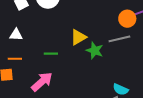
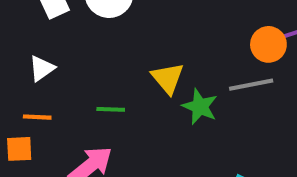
white triangle: (16, 35) -> (42, 68), turned -40
yellow triangle: (78, 37) -> (168, 78), turned -42

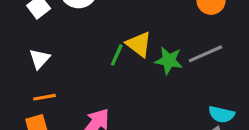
gray line: (251, 85) -> (206, 54), moved
green line: (111, 109) -> (117, 55), moved, turned -55

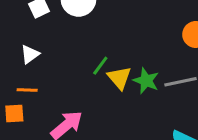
yellow triangle: (139, 44) -> (119, 78), moved

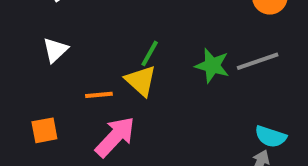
yellow triangle: (119, 78) -> (141, 81), moved
orange line: (27, 90) -> (99, 95), moved

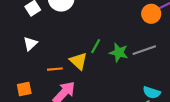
green line: (150, 53) -> (96, 46), moved

